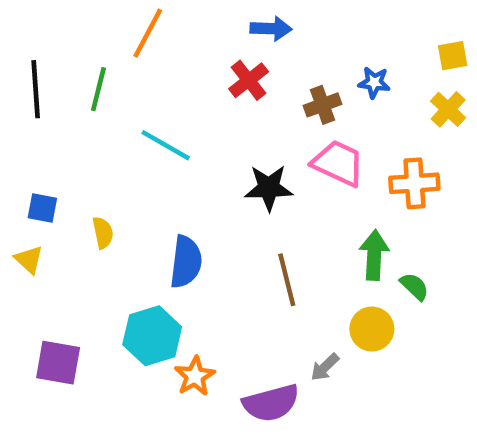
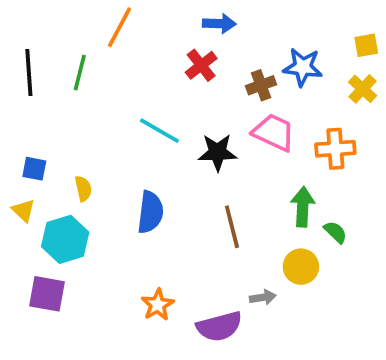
blue star: (374, 82) -> (303, 67), size x1.5
cyan line: (166, 145) -> (159, 131), moved
cyan hexagon: (152, 336) -> (65, 239), moved
gray arrow: (325, 367) -> (263, 297), turned -145

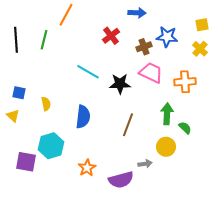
blue arrow: (219, 24) -> (137, 13), moved
brown line: (232, 227) -> (128, 125), turned 35
cyan hexagon: (65, 239) -> (51, 146), moved

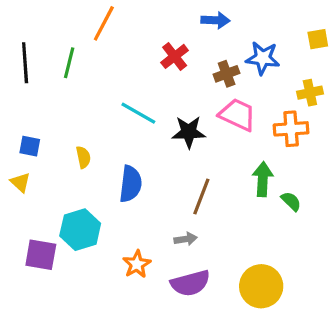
yellow cross: (200, 49) -> (310, 93), moved, turned 35
yellow semicircle: (46, 104) -> (83, 157), moved
yellow circle: (166, 147) -> (261, 286), moved, size x1.4
gray arrow: (145, 164) -> (186, 239), moved

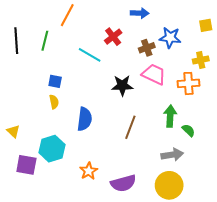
cyan line: (138, 113) -> (90, 55), moved
blue square: (30, 146) -> (55, 81), moved
yellow triangle: (20, 182) -> (13, 131), moved
gray arrow: (186, 239) -> (172, 155), moved, size x1.5

